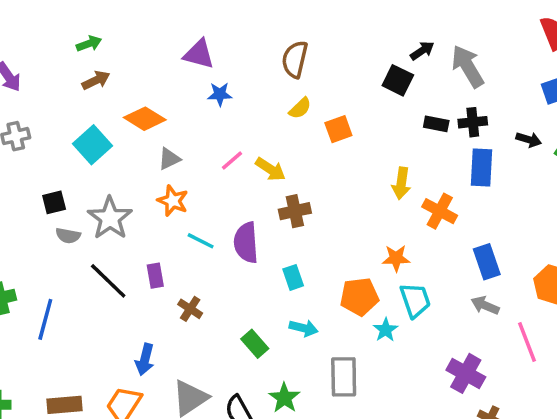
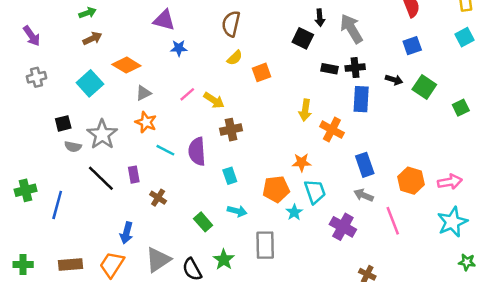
black arrow: (422, 51) -> (320, 18), turned 119
purple cross: (466, 373) -> (343, 227), moved

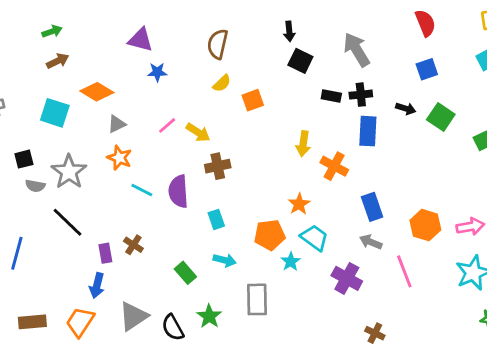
black arrow: (320, 18) -> (289, 31), moved
cyan square: (90, 83) -> (55, 113), turned -30
orange star: (302, 162) -> (299, 204), turned -30
purple rectangle: (134, 175) -> (105, 253), moved
cyan trapezoid: (315, 192) -> (315, 238), turned -35

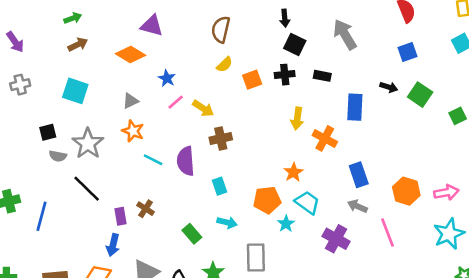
blue star: (157, 72) -> (167, 78), moved, turned 30
orange diamond: (97, 92) -> (130, 54), moved
black cross: (361, 95) -> (285, 75), moved

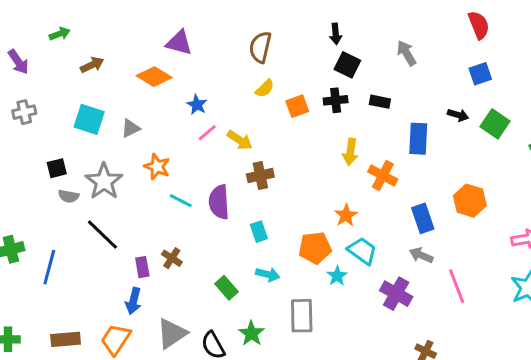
green arrow: (73, 18) -> (60, 34), moved
gray arrow: (345, 34) -> (406, 53), size x0.7
gray triangle: (130, 101) -> (130, 128), moved
orange hexagon: (406, 191) -> (470, 201), moved

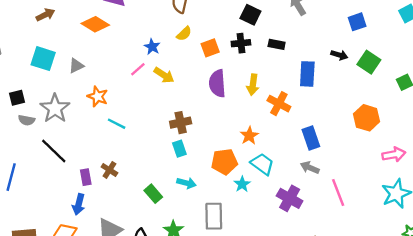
blue star: (197, 105) -> (152, 47), moved
brown cross: (260, 176) -> (181, 123), moved
orange hexagon: (470, 201) -> (367, 118), moved
purple semicircle: (219, 202) -> (217, 83), moved

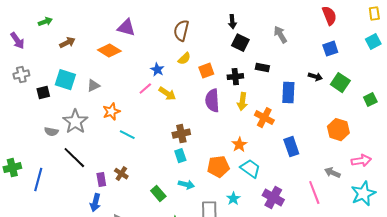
black cross: (241, 43) -> (235, 77), moved
orange star: (98, 96) -> (111, 112), turned 30
black square: (17, 98) -> (43, 93), moved
gray arrow: (310, 168) -> (332, 173), moved
cyan star: (242, 184) -> (233, 199), moved

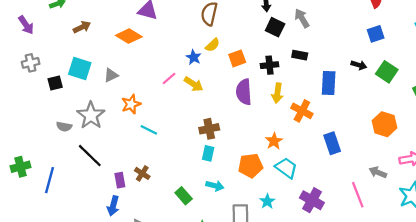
gray arrow: (280, 35) -> (302, 18), moved
blue star: (157, 70) -> (194, 57), moved
cyan rectangle: (180, 156) -> (208, 153), turned 32

